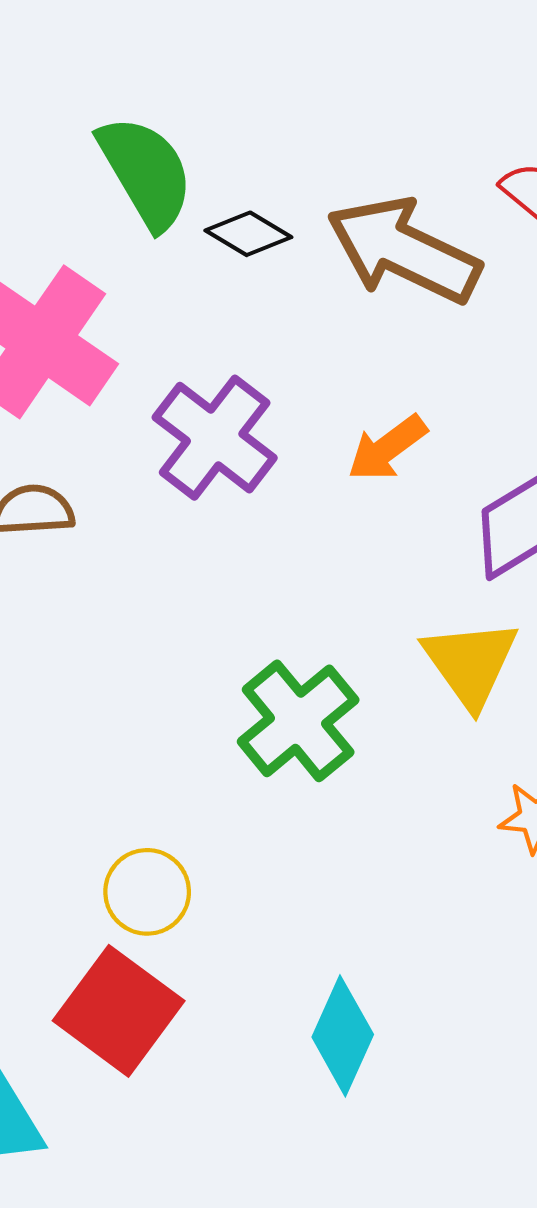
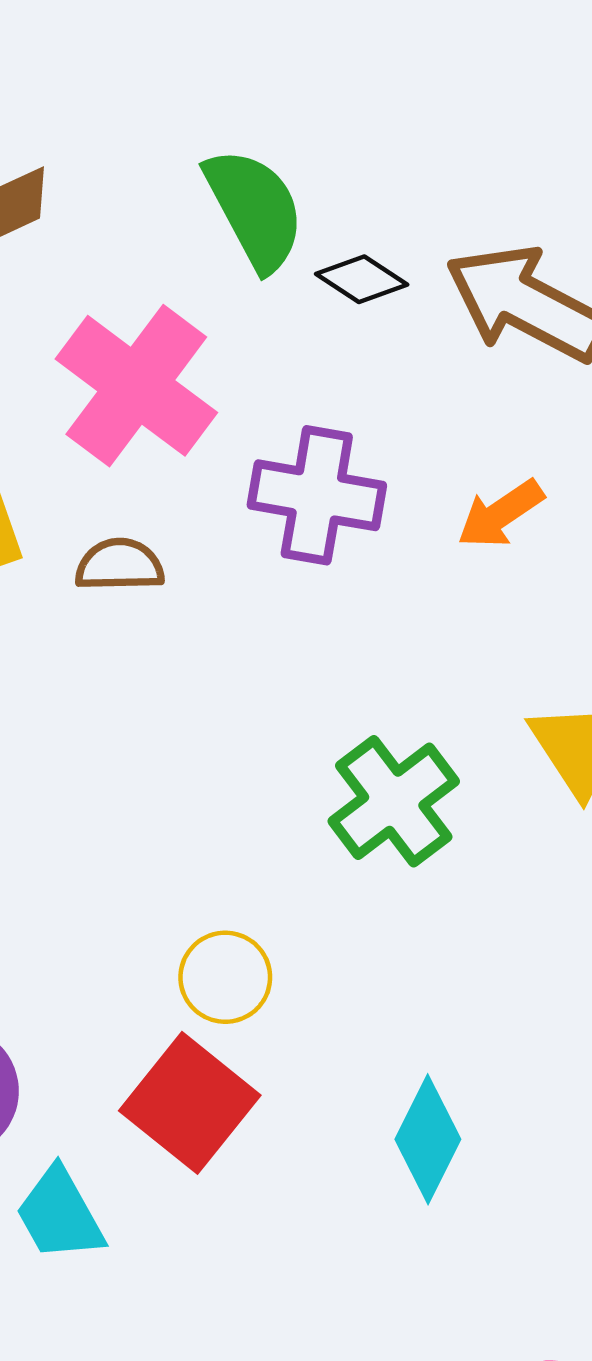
purple cross: (215, 438) -> (317, 495), turned -30

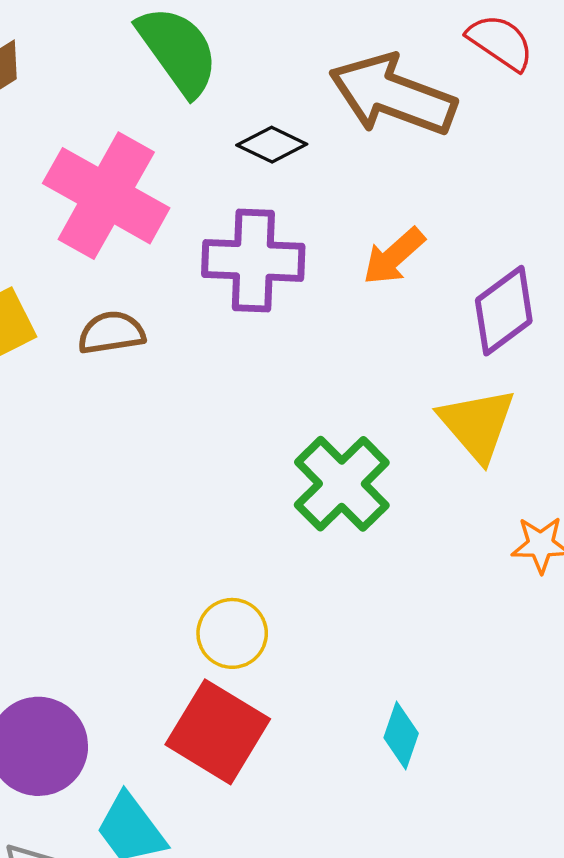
black diamond: (362, 279) -> (272, 145), moved
cyan diamond: (428, 1139) -> (401, 736), size x0.7

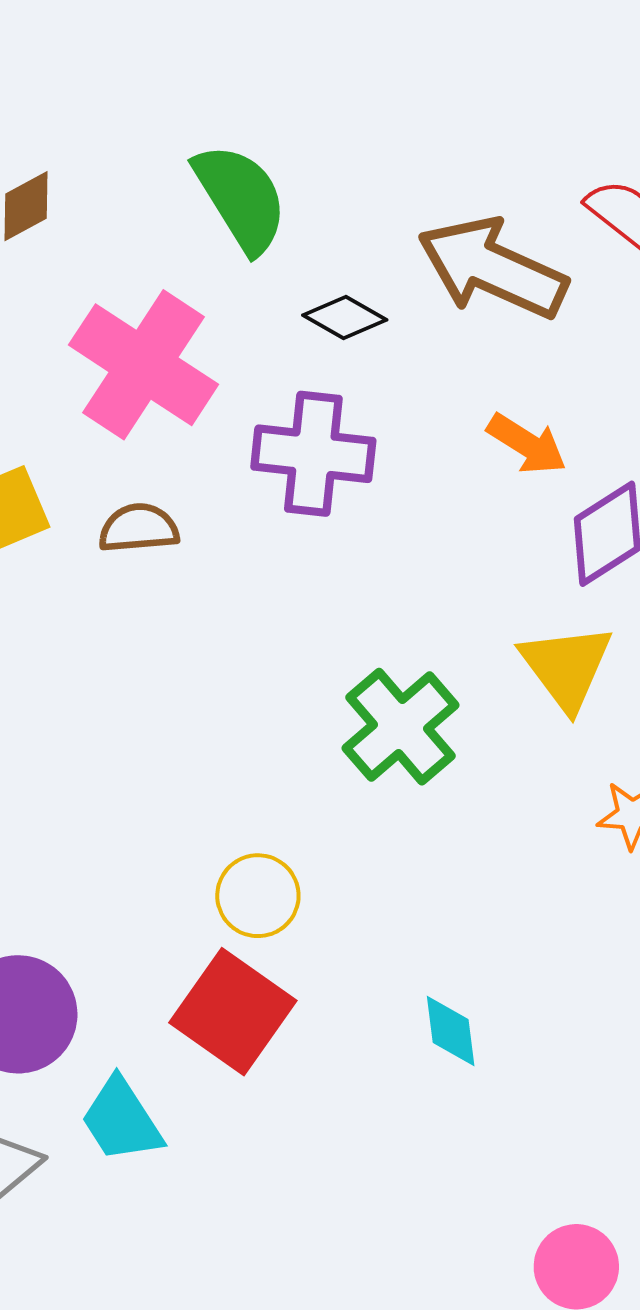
orange arrow: (394, 256) -> (527, 444), moved, turned -110
cyan diamond: (401, 736) -> (451, 1031), turned -30

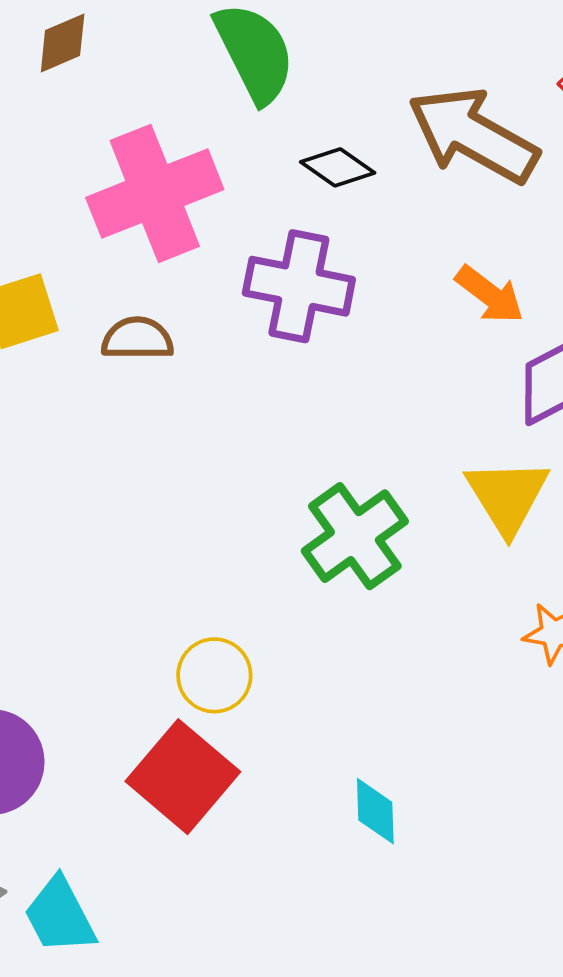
pink cross: (144, 365) -> (155, 193), turned 30
cyan trapezoid: (121, 1120) -> (60, 916), moved

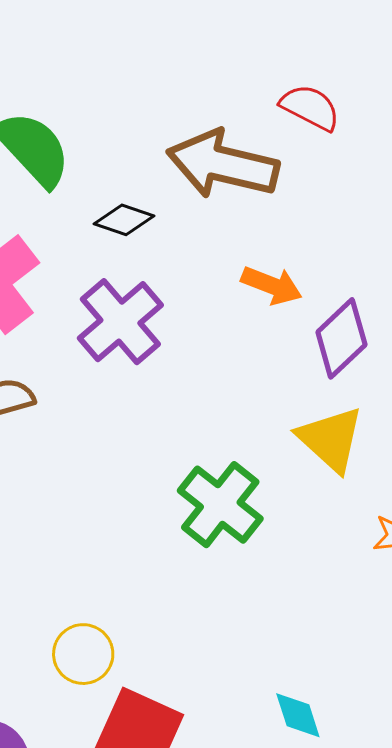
purple cross: (299, 286) -> (120, 322), turned -36
yellow circle: (214, 675) -> (83, 654), moved

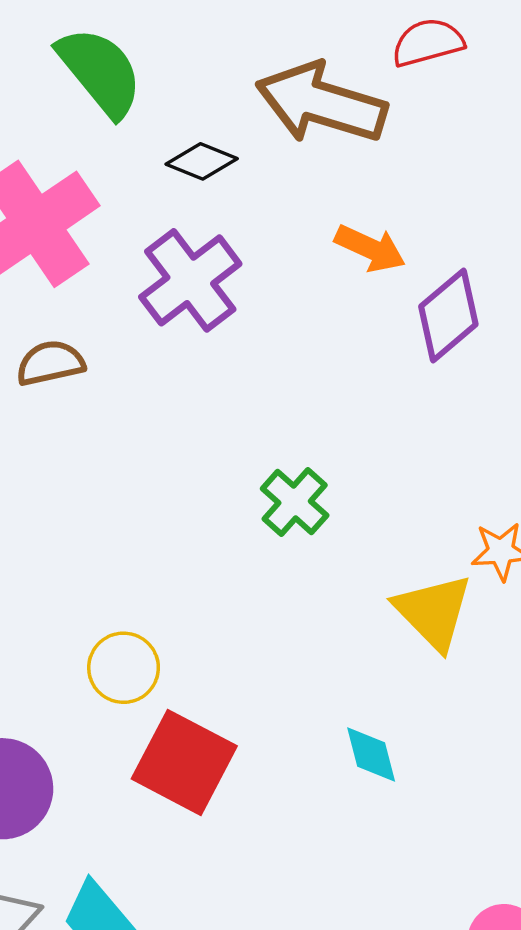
red semicircle: (310, 107) -> (428, 42), turned -46
yellow triangle: (331, 439) -> (433, 612), moved
green cross: (220, 505) -> (295, 502), size x0.7

